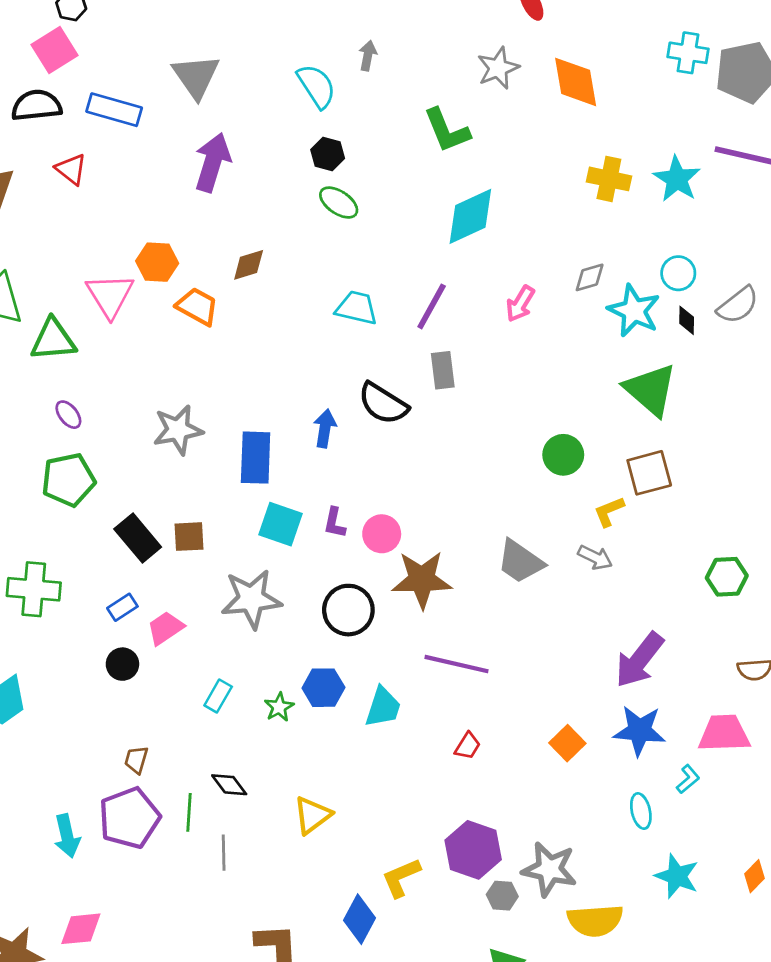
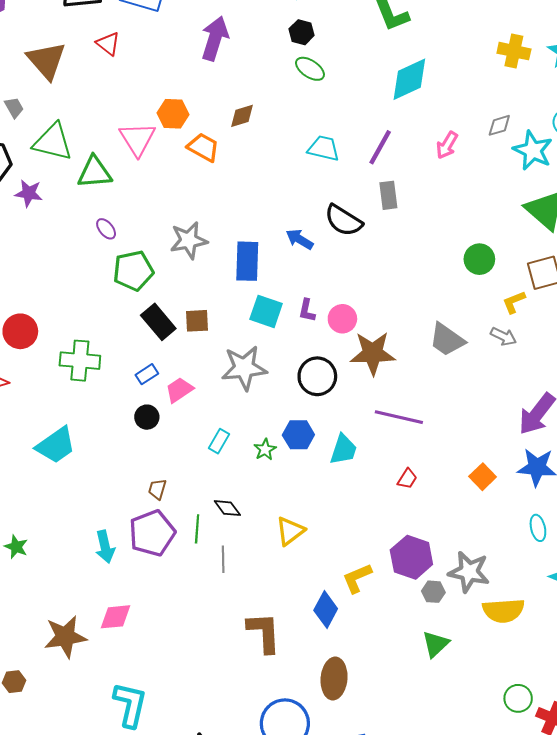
blue arrow: (325, 428) -> (300, 239), turned -68
green pentagon: (68, 480) -> (133, 271), moved

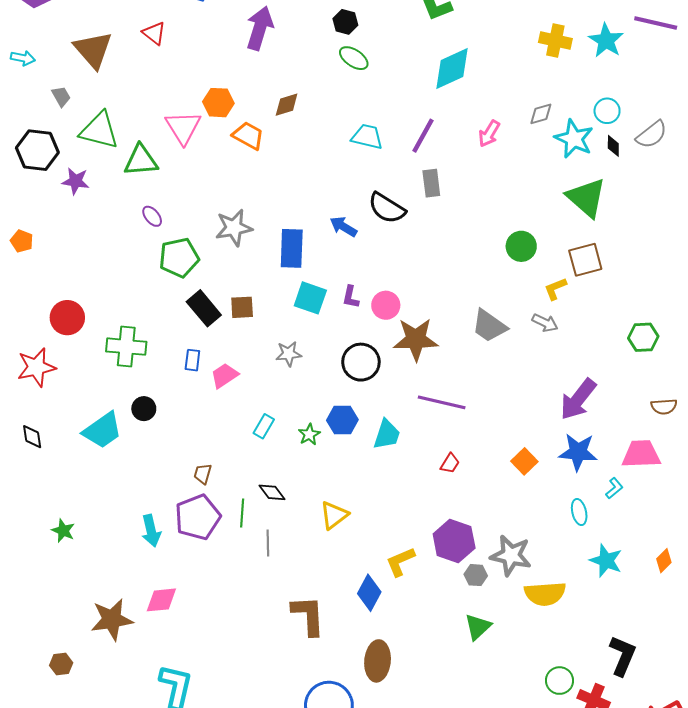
gray star: (244, 368) -> (289, 354), size x0.6
blue rectangle: (147, 374) -> (192, 360), turned -50
black circle: (147, 417) -> (144, 409), moved

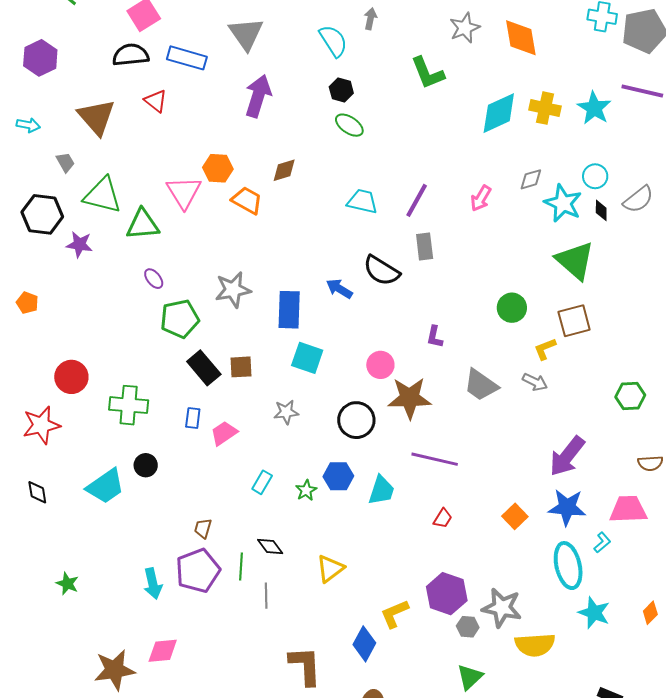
cyan diamond: (452, 68) -> (499, 113), moved
purple L-shape: (351, 297) -> (435, 337), moved
cyan ellipse: (579, 512) -> (568, 566), size x1.8

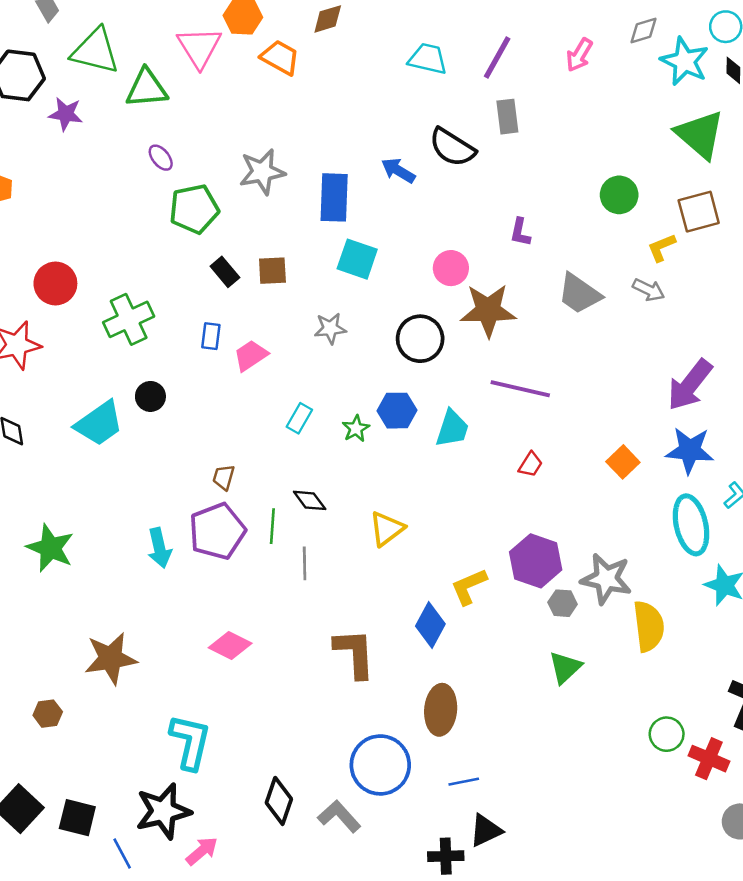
black rectangle: (204, 368) -> (225, 272), size x0.7
green cross: (129, 405) -> (129, 319), turned -30
green star: (67, 584) -> (50, 548), size x1.6
yellow semicircle: (535, 645) -> (649, 626), turned -93
pink diamond: (163, 651) -> (230, 646), moved, turned 32

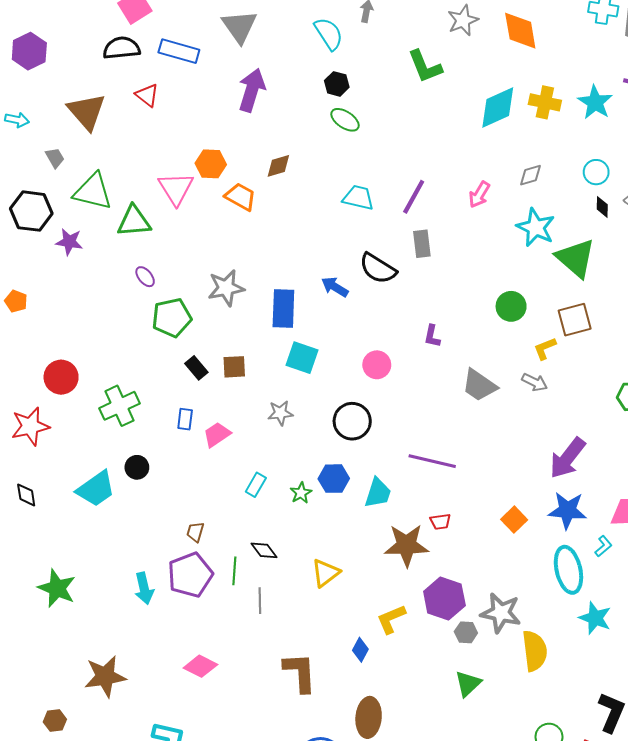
cyan star: (685, 61) -> (536, 227), moved
brown star: (488, 310) -> (407, 545), moved
red trapezoid: (531, 465) -> (440, 522), turned 50
blue diamond: (430, 625) -> (360, 650), size x0.7

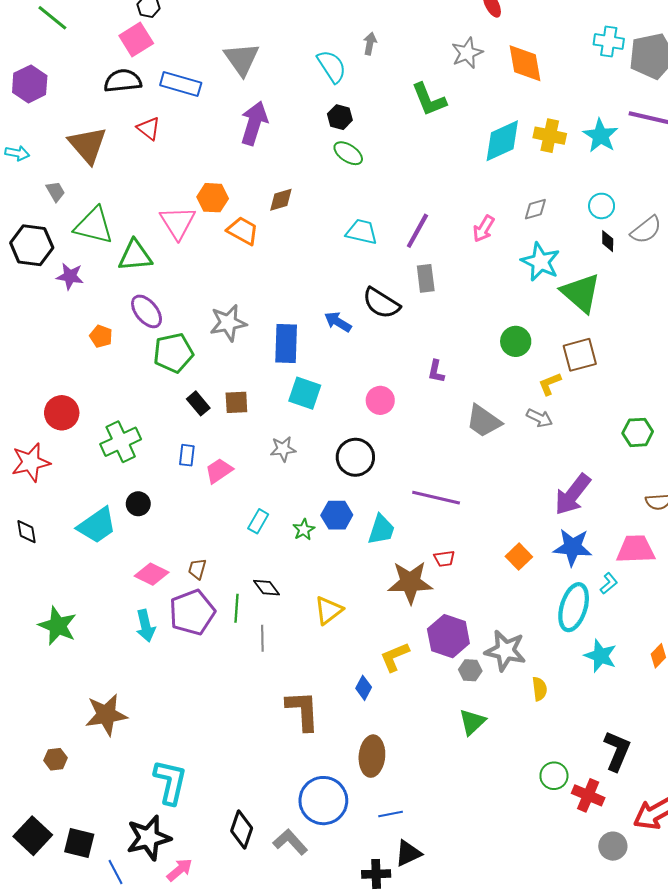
purple ellipse: (145, 277) -> (147, 311), size x1.6
orange pentagon: (16, 301) -> (101, 336), moved
cyan ellipse: (568, 570) -> (574, 607), turned 30
yellow semicircle: (535, 651) -> (539, 689), size x0.6
pink diamond: (200, 666) -> (152, 574), moved

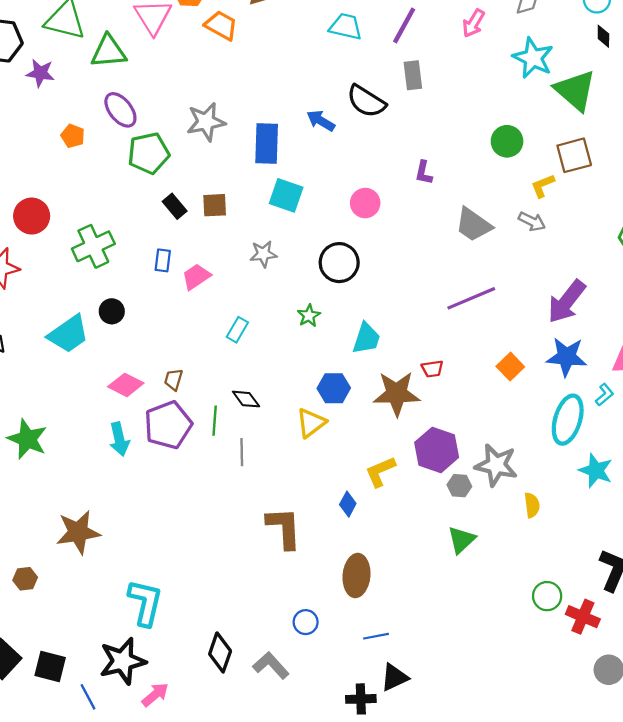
purple line: (436, 498) -> (471, 298), moved, turned -36
blue hexagon: (337, 515) -> (334, 388), moved
green star: (304, 530) -> (309, 316), moved
blue circle: (323, 801) -> (306, 622), size x0.5

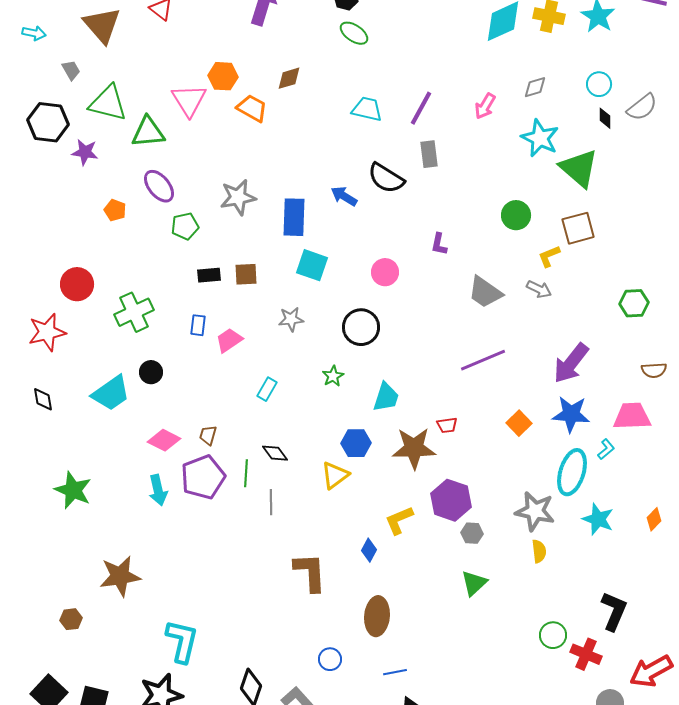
green pentagon: (149, 153) -> (185, 226), size x0.7
black rectangle: (175, 206) -> (209, 275), turned -55
gray star: (496, 465) -> (535, 511), moved

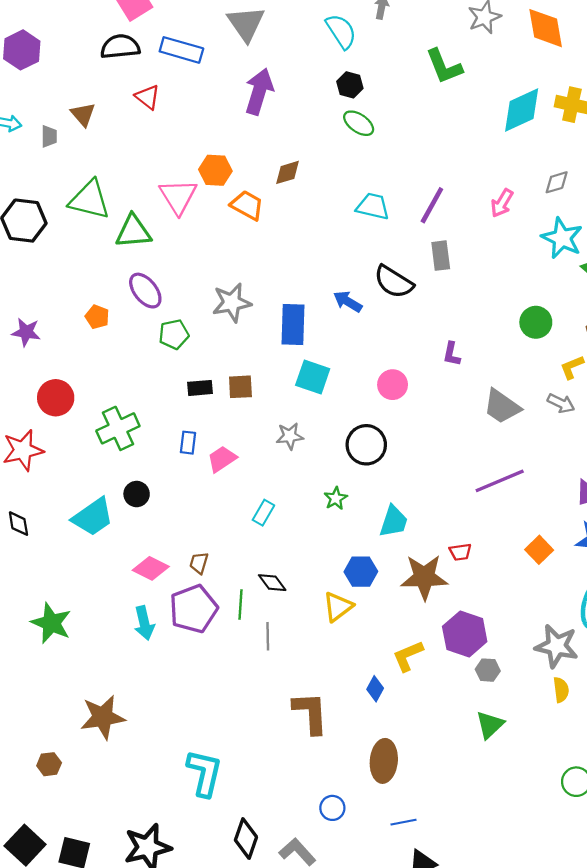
brown triangle: (102, 25) -> (83, 114), size x0.6
gray trapezoid: (71, 70) -> (49, 136), moved, turned 30
purple star: (85, 152) -> (26, 332), moved
cyan L-shape: (182, 641) -> (204, 773), moved

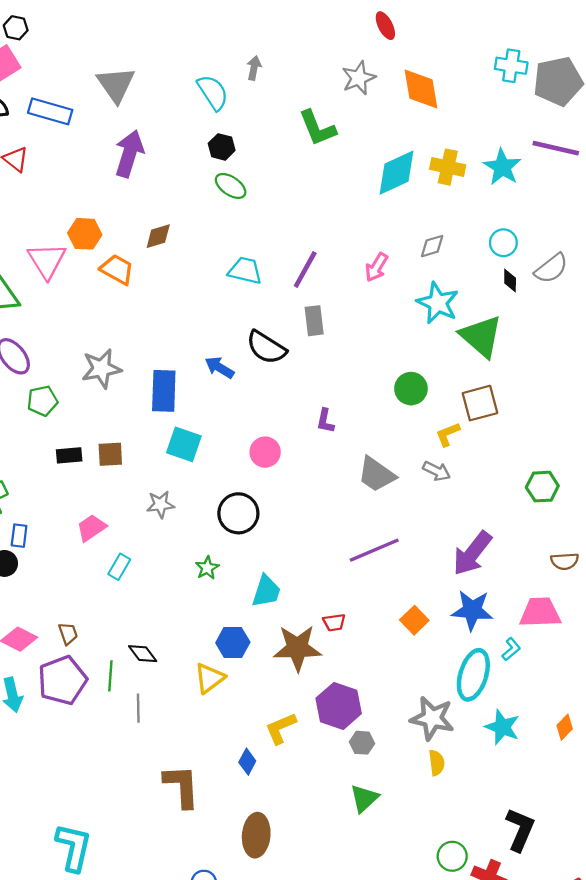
blue rectangle: (188, 443) -> (19, 536), moved
cyan rectangle: (263, 513) -> (119, 567), moved
brown trapezoid: (199, 563) -> (68, 634), turned 145

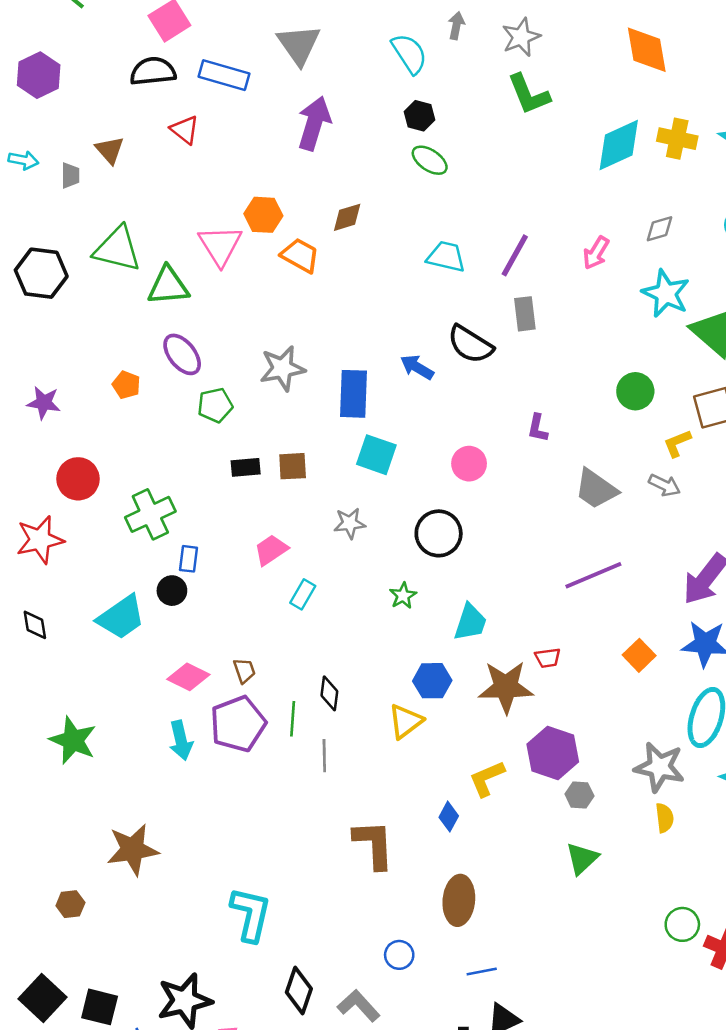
gray star: (359, 78) -> (521, 37), moved
black diamond: (143, 654) -> (329, 693), turned 44

